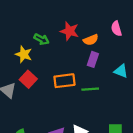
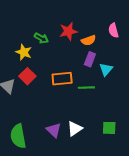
red star: (69, 31) -> (68, 31), turned -30
cyan triangle: (121, 71) -> (106, 69), moved, turned 48

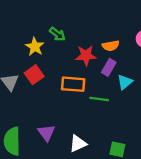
red star: (68, 31) -> (86, 55), moved
purple triangle: (54, 130) -> (46, 133), moved

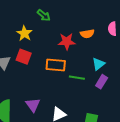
green arrow: (57, 34) -> (44, 15), moved
purple rectangle: (109, 67) -> (102, 82), moved
red square: (34, 75) -> (24, 57), turned -35

